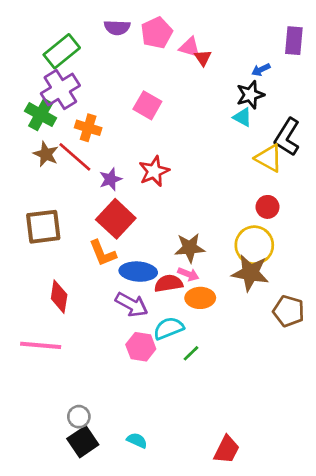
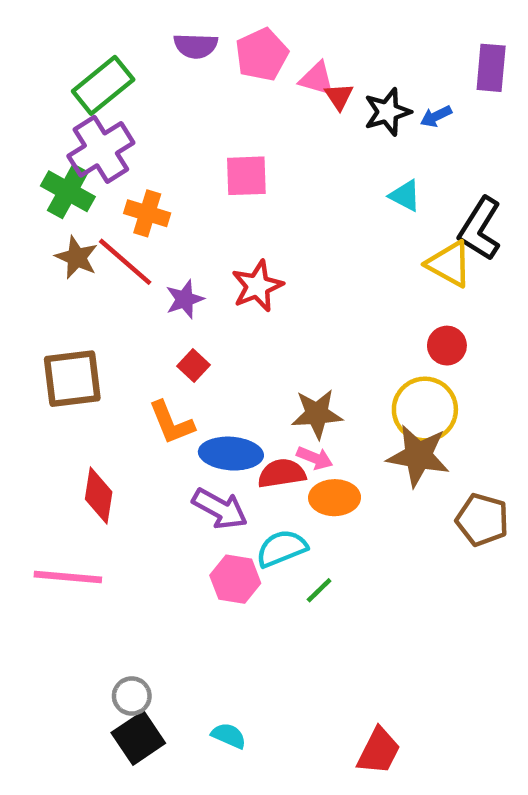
black star: (250, 95) -> (387, 112), moved
pink square: (147, 105) -> (246, 176), turned -32
red square: (116, 219) -> (193, 365), size x0.5

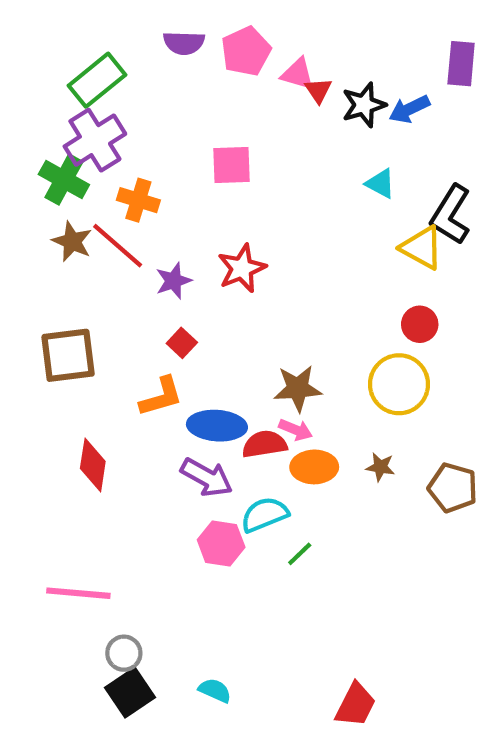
blue arrow: (436, 116) -> (409, 109), size x1.4
orange L-shape: (171, 423) -> (161, 397), turned -84
brown star: (418, 456) -> (380, 467), moved, size x0.5
pink line: (68, 577) -> (78, 593), moved

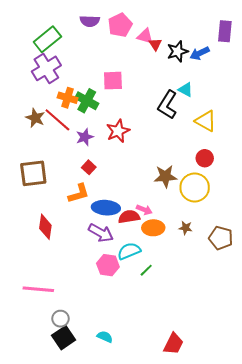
green cross: (64, 179) -> (87, 101), moved
black L-shape: (451, 215) -> (167, 105), moved
brown star: (298, 388) -> (165, 176), moved

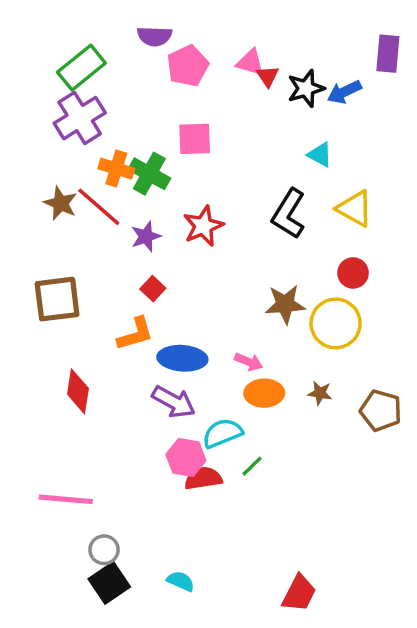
pink pentagon: (120, 25) -> (188, 66), moved
black L-shape: (167, 105) -> (289, 214), moved
red semicircle: (129, 217) -> (203, 478), moved

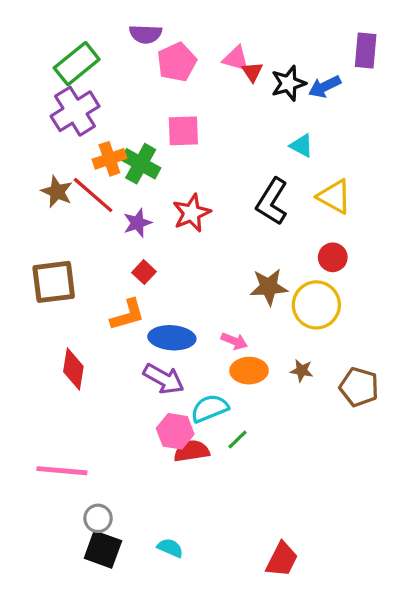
orange cross: (116, 169) -> (109, 159), turned -36
black square: (109, 583) -> (103, 550), turned -36

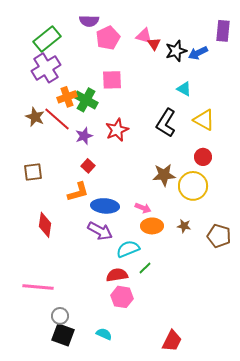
brown square: (54, 282) -> (33, 172), size x0.7
pink hexagon: (175, 431) -> (122, 297), moved

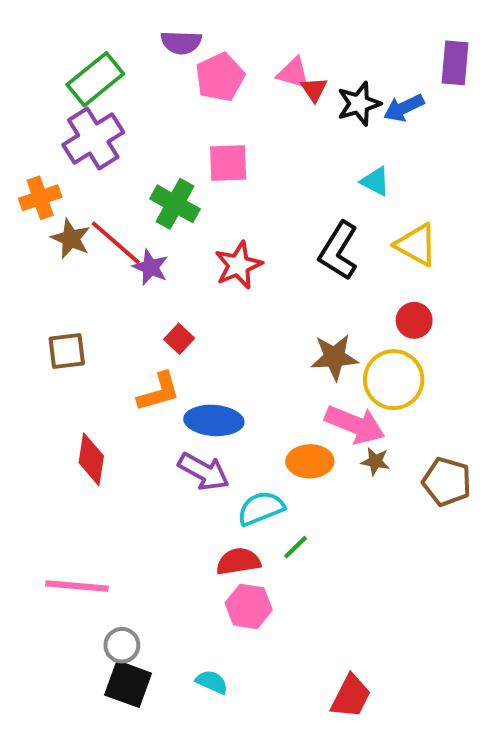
orange cross: (67, 97) -> (40, 198), moved
purple star: (84, 136) -> (151, 267), moved, turned -30
pink arrow: (143, 208) -> (355, 425), moved, size x1.8

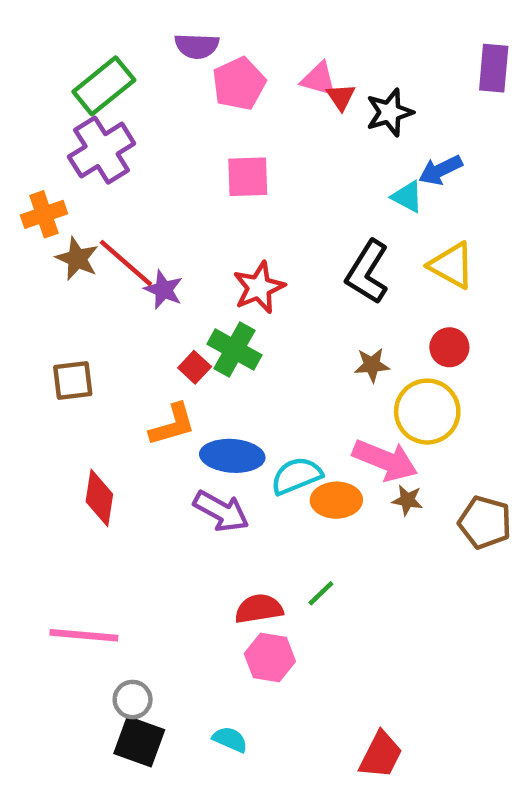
blue arrow: (404, 108) -> (441, 170), moved
green cross: (175, 204) -> (234, 349), moved
brown star: (334, 357) -> (372, 365), moved, size x0.7
cyan semicircle: (261, 508) -> (297, 476), moved

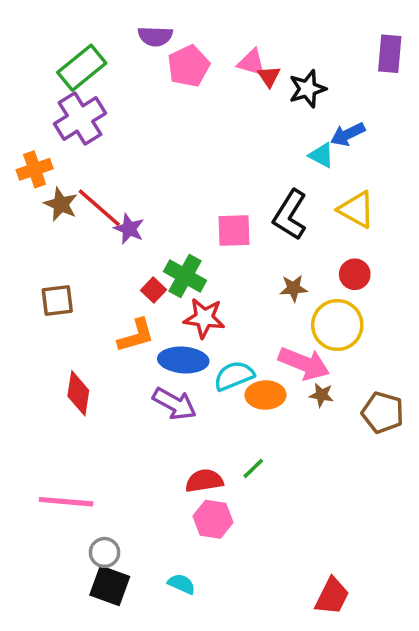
pink square: (248, 177) -> (234, 231), moved
red star: (259, 287) -> (204, 318), moved, turned 30
red trapezoid: (381, 755) -> (332, 596), moved

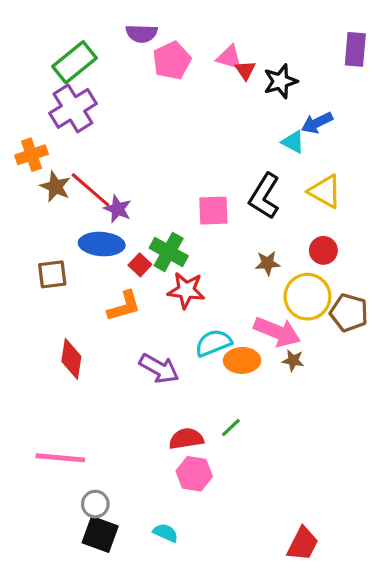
blue ellipse: (183, 360) -> (102, 244), moved
brown pentagon: (383, 412) -> (349, 313), moved

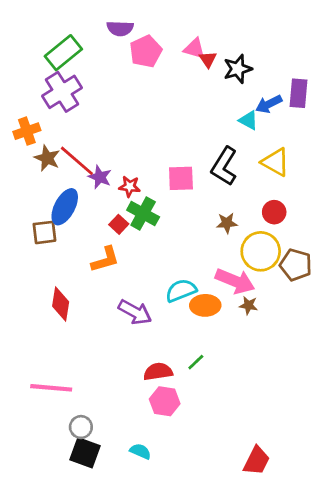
purple rectangle: (355, 49) -> (298, 93), moved
blue ellipse: (102, 244) -> (65, 207), moved, turned -66
red star: (186, 290) -> (130, 186), moved, size x0.7

